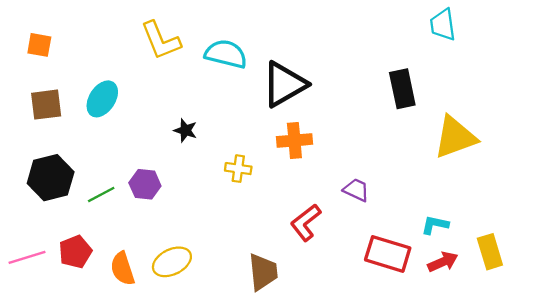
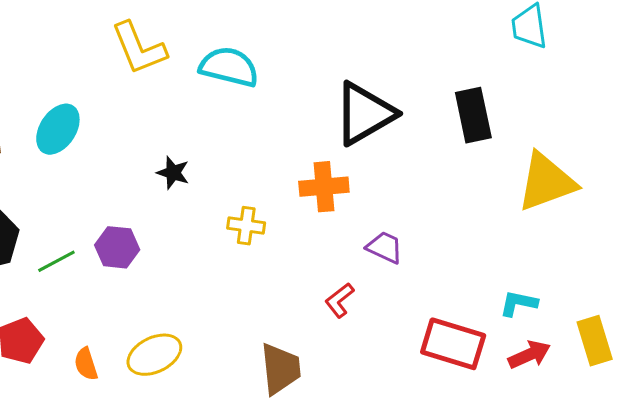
black triangle: (284, 84) -> (364, 114), moved
purple trapezoid: (356, 190) -> (385, 247), moved
red L-shape: (306, 223) -> (340, 300), size x0.7
orange semicircle: (122, 269) -> (86, 364), size x0.7

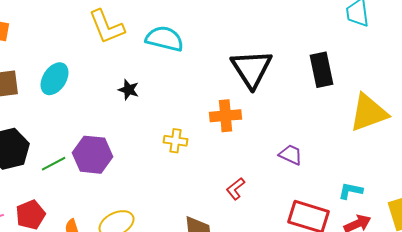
black triangle: (364, 114) -> (252, 69), turned -33
black star: (173, 173) -> (129, 90), moved
purple hexagon: (117, 247) -> (93, 155), size x1.4
purple trapezoid: (385, 247) -> (291, 155), moved

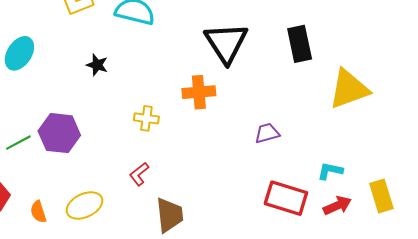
purple trapezoid: (291, 155) -> (267, 133), turned -40
red L-shape: (236, 189) -> (139, 174), moved

